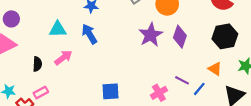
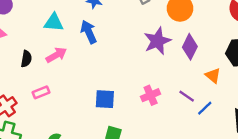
orange triangle: (215, 69) -> (213, 76), moved
pink rectangle: (41, 93) -> (41, 92), moved
pink cross: (159, 93) -> (151, 95), moved

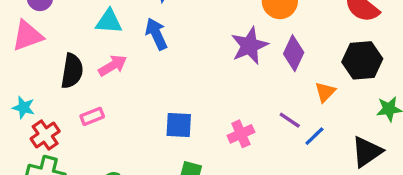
black semicircle: (26, 59) -> (72, 71), size x1.5
orange triangle: (213, 76) -> (325, 92), turned 35
pink cross: (151, 95) -> (241, 134), moved

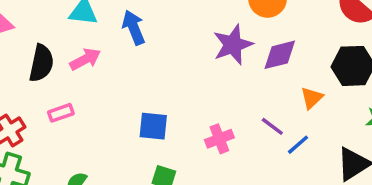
purple diamond: (294, 53) -> (280, 55), turned 48

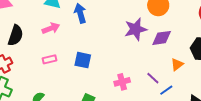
black semicircle: (41, 63) -> (16, 35), moved
pink rectangle: (61, 113) -> (49, 59), moved
blue square: (153, 126) -> (83, 60), moved

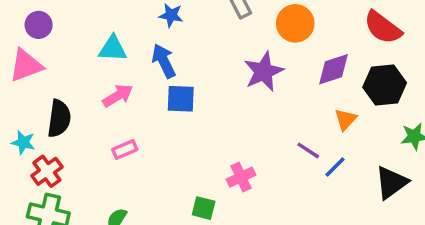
purple diamond: (162, 38) -> (333, 69), moved
blue square: (83, 60) -> (181, 99), moved
pink cross: (122, 82) -> (241, 177), moved

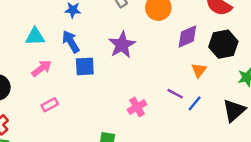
purple star: (264, 72) -> (122, 45), moved
pink cross: (241, 177) -> (137, 107), moved

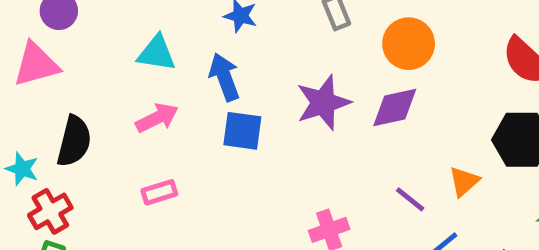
purple diamond: (187, 37) -> (395, 107), moved
purple line: (175, 94) -> (410, 199), moved

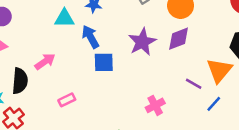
cyan triangle: (157, 53) -> (64, 18), moved
pink arrow: (157, 118) -> (45, 62), moved
orange triangle: (464, 181) -> (219, 70), size x1.6

